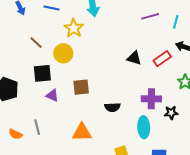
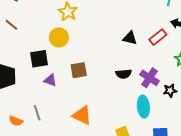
brown line: (36, 43) -> (11, 25), moved
purple cross: (151, 99) -> (149, 78), turned 36
black semicircle: (112, 107) -> (124, 74), moved
orange triangle: (82, 132) -> (82, 115), turned 30

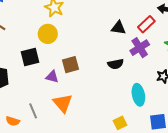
purple cross: (149, 78) -> (140, 48), moved, turned 30
purple triangle: (50, 80) -> (52, 77), moved
orange triangle: (82, 115) -> (63, 103), moved, turned 30

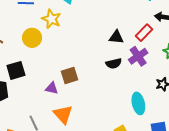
yellow circle: (48, 34) -> (32, 38), moved
black square: (30, 57) -> (16, 70), moved
black semicircle: (116, 64) -> (114, 64), moved

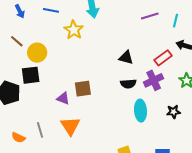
black triangle: (116, 37) -> (126, 57), moved
yellow circle: (32, 38) -> (37, 53), moved
cyan ellipse: (138, 103) -> (141, 111), moved

